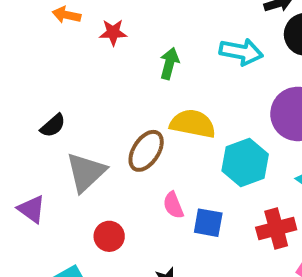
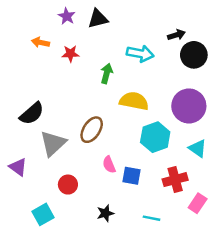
cyan arrow: (241, 52) -> (140, 54), moved
yellow semicircle: (193, 124) -> (134, 101), moved
black semicircle: (53, 126) -> (32, 113), size x1.5

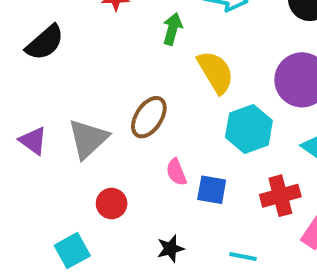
yellow semicircle: (134, 101) -> (216, 72), turned 48
black semicircle: (32, 113) -> (45, 43), moved
purple triangle: (18, 167) -> (33, 141), moved

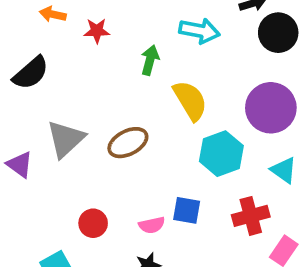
brown ellipse: (149, 117) -> (128, 143), turned 30
gray triangle: (88, 139) -> (66, 139), moved
pink semicircle: (176, 172) -> (152, 225), moved, turned -80

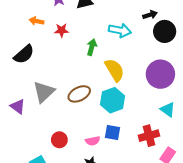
cyan hexagon: (221, 154) -> (113, 100), moved

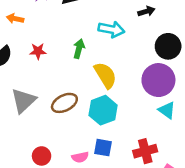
red star: (61, 30) -> (38, 51), moved
black circle: (165, 31) -> (168, 46), moved
cyan triangle: (168, 110) -> (167, 110), moved

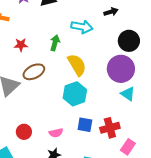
brown ellipse: (64, 103) -> (34, 72), moved
blue square: (103, 148) -> (85, 125), moved

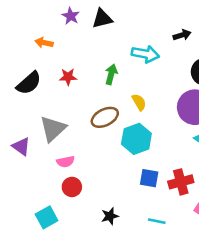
yellow semicircle: (77, 65) -> (139, 102), size x0.6
brown ellipse: (34, 72) -> (105, 117), moved
pink semicircle: (56, 133) -> (66, 162), moved

